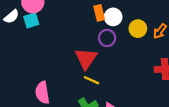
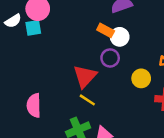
orange rectangle: (99, 13) -> (106, 30), turned -56
yellow circle: (138, 29) -> (141, 78), moved

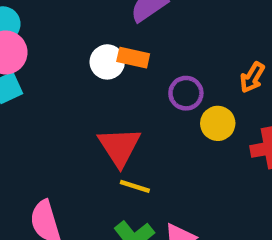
white circle: (120, 37) -> (107, 62), moved
purple circle: (110, 58) -> (186, 93), moved

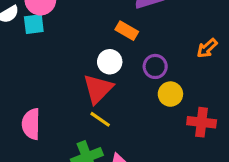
white circle: (107, 62) -> (110, 62), moved
orange arrow: (252, 77) -> (207, 48), moved

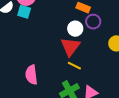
cyan square: (34, 24) -> (24, 12), turned 32
purple circle: (155, 66) -> (93, 22), moved

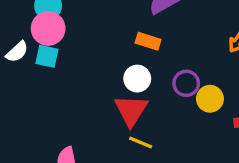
purple circle: (93, 22) -> (186, 83), moved

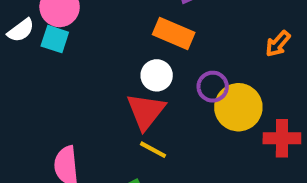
orange rectangle: (148, 41) -> (174, 33), size x1.4
yellow circle: (210, 99) -> (238, 107), size x1.5

